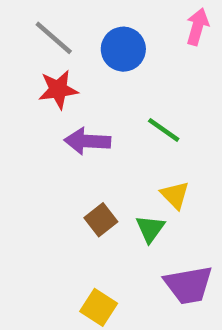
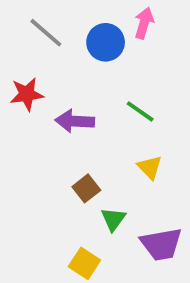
pink arrow: (197, 27) -> (144, 23), moved
red star: (58, 90) -> (27, 94), moved
green triangle: (150, 229) -> (113, 219), moved

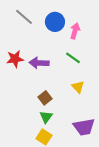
pink arrow: (144, 23) -> (75, 31), moved
red star: (27, 94) -> (15, 59), moved
green triangle: (113, 219) -> (46, 117), moved

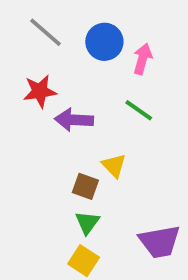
red star: (15, 59) -> (40, 91), moved
yellow triangle: (78, 87) -> (114, 165), moved
brown square: (45, 98) -> (85, 186), turned -32

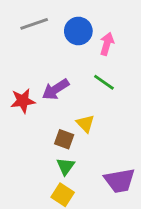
gray line: (45, 32) -> (34, 24), turned -60
red star: (40, 91) -> (23, 101), moved
purple arrow: (74, 120) -> (56, 89), turned -36

